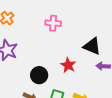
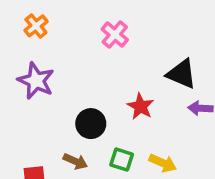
pink cross: (53, 23) -> (115, 35), turned 35

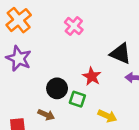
orange cross: (36, 26) -> (19, 20), size x1.5
green square: (122, 160) -> (77, 99), moved

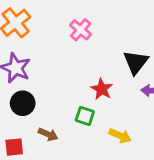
black triangle: (121, 54) -> (136, 62), turned 45
black circle: (57, 88) -> (23, 103), moved

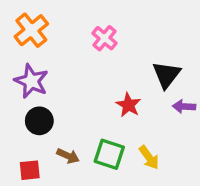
green square: (85, 116) -> (109, 154), moved, size x1.4
yellow arrow: (120, 136) -> (149, 157), turned 30

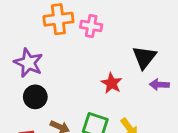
orange cross: (31, 30) -> (58, 19), moved, turned 32
pink cross: (105, 38) -> (91, 26), turned -30

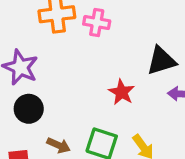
black triangle: (144, 57) -> (161, 61), turned 35

